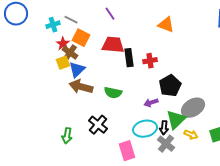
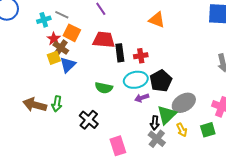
brown arrow: (81, 87) -> (35, 105), moved
cyan ellipse: (145, 129) -> (136, 80), moved
yellow arrow: (191, 135) -> (182, 130), turned 40
green arrow: (67, 136) -> (57, 104), moved

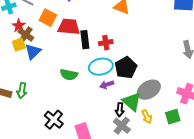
orange square: (72, 33) -> (48, 18), moved
green triangle: (167, 115) -> (132, 102), turned -35
black cross: (89, 120) -> (54, 120), moved

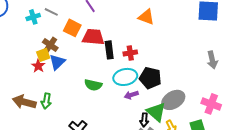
red star: (19, 26) -> (38, 66), moved
black pentagon: (126, 68) -> (150, 78), turned -30

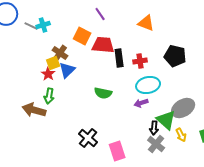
gray line: (51, 12) -> (31, 26), moved
orange triangle: (146, 17) -> (146, 23), moved
cyan ellipse: (125, 77) -> (148, 85), moved
black pentagon: (150, 78) -> (175, 56), moved
green arrow: (46, 101) -> (49, 96), moved

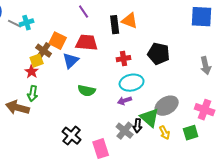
orange square: (82, 36) -> (58, 41), moved
black rectangle: (119, 58) -> (115, 25), moved
blue triangle: (67, 70) -> (71, 61), moved
gray cross: (156, 144) -> (125, 131), moved

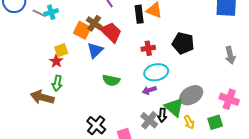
red trapezoid: (87, 43) -> (111, 32), turned 40
brown cross: (44, 51) -> (94, 23), moved

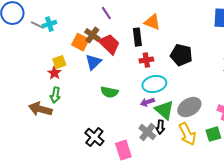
black rectangle: (139, 14) -> (137, 37), moved
green triangle: (174, 107) -> (164, 110), moved
yellow arrow: (189, 122) -> (187, 134), size x1.6

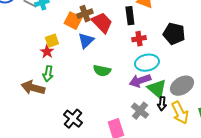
brown cross: (92, 35) -> (85, 14), turned 35
purple arrow: (147, 102) -> (140, 81), size x1.5
black arrow: (160, 127) -> (162, 104), moved
black cross: (94, 137) -> (73, 119), moved

